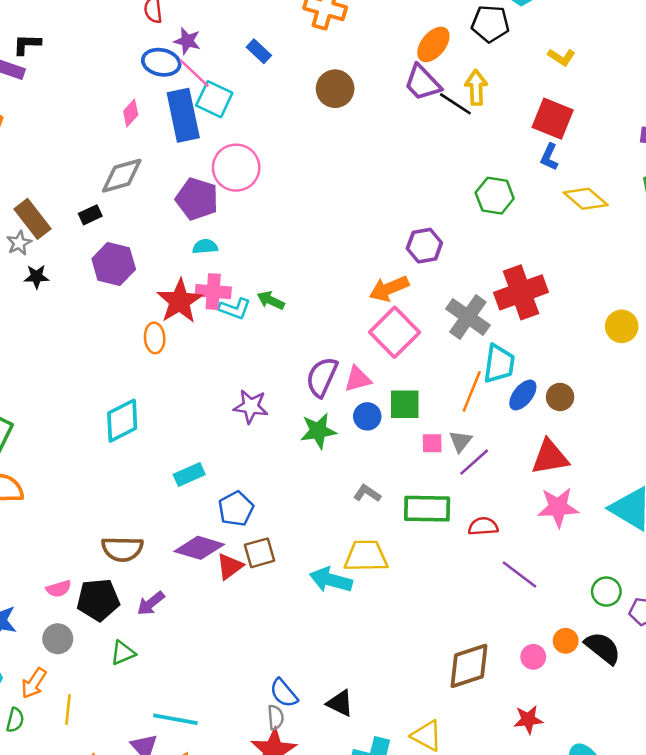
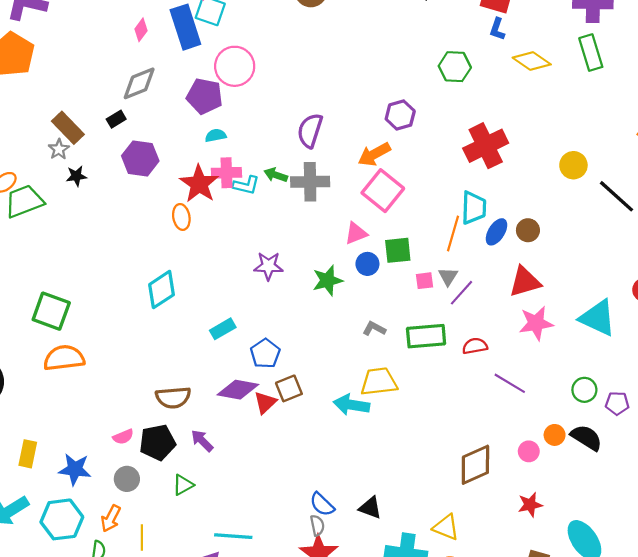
gray cross: (468, 317) -> (310, 182), moved, turned -30
purple semicircle: (322, 377) -> (310, 131), moved
purple arrow: (151, 603) -> (202, 441), turned 90

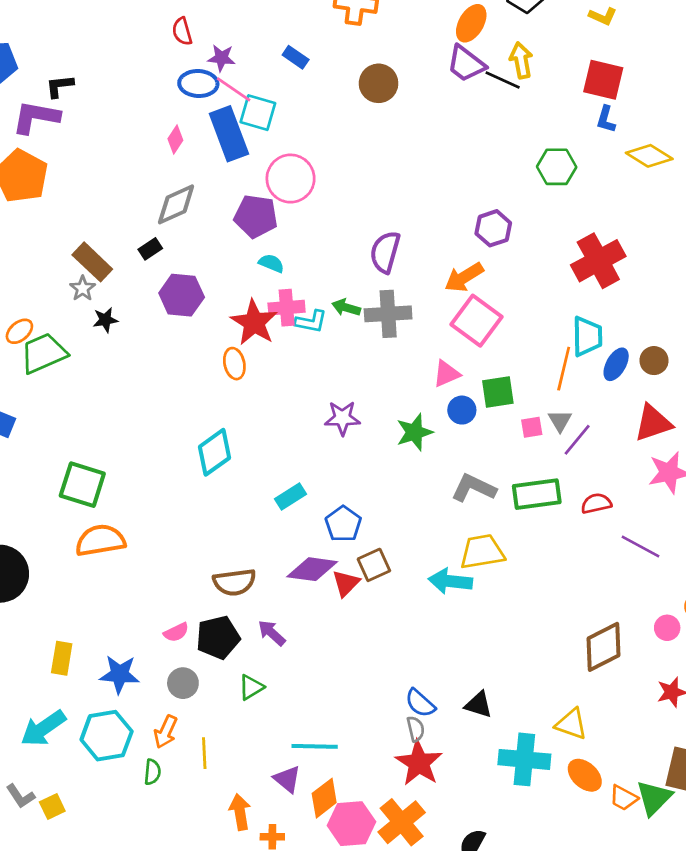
cyan semicircle: (216, 136) -> (271, 263), turned 36
gray L-shape: (374, 329) -> (474, 488), size x1.6

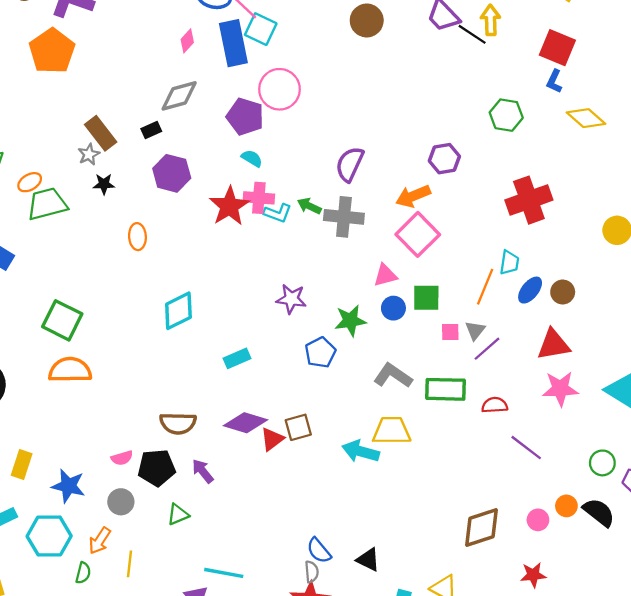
cyan trapezoid: (587, 336) -> (509, 263), size x0.7
orange ellipse: (234, 364) -> (137, 237), moved
blue pentagon: (343, 524) -> (320, 352), moved

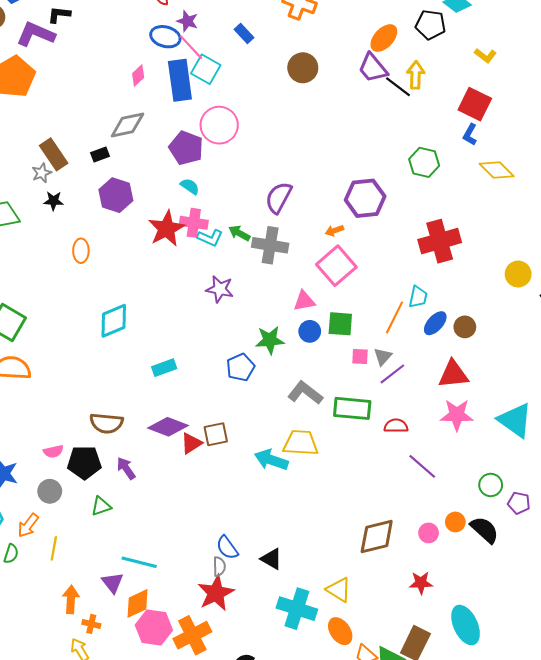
purple hexagon: (444, 159) -> (365, 198), size x1.4
orange arrow: (413, 196) -> (334, 230), size x0.6
purple star: (291, 299) -> (220, 289), moved

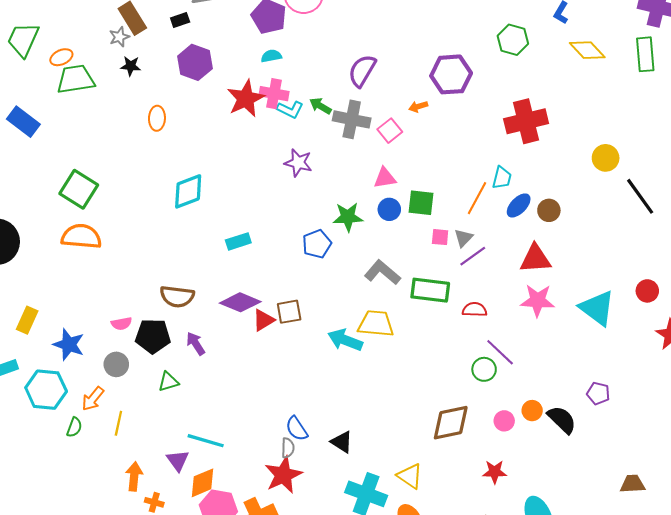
cyan semicircle: (190, 186) -> (271, 56), turned -48
pink square: (336, 266) -> (390, 131), moved, size x0.6
green circle: (491, 485) -> (484, 369), moved

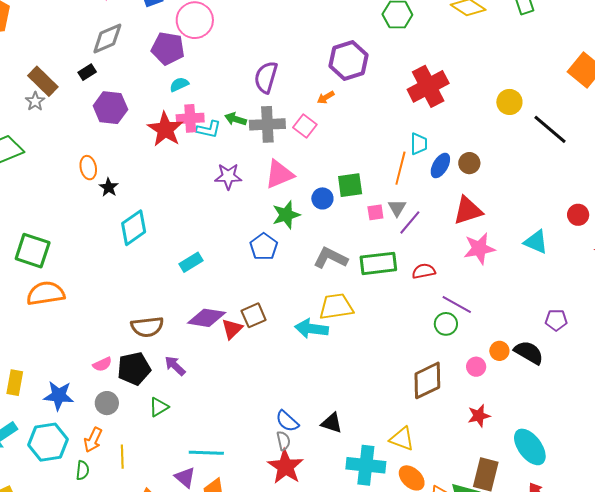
black star: (131, 66) -> (109, 187), moved, turned -30
pink triangle: (385, 178) -> (279, 174), moved, size x1.4
cyan triangle: (597, 308) -> (536, 242), size x0.7

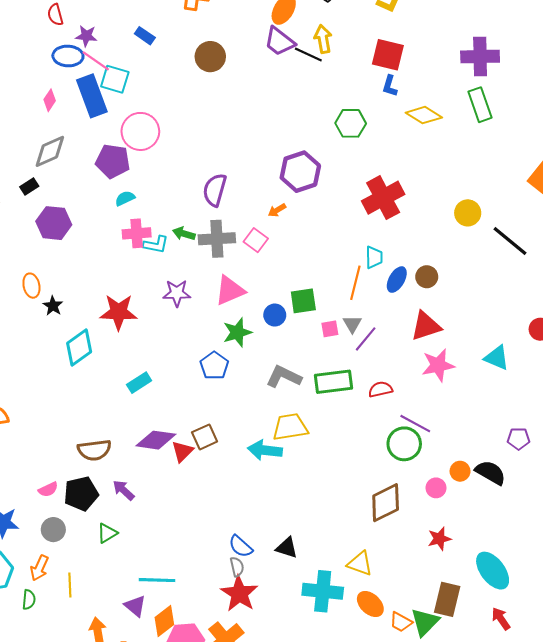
red star: (165, 129) -> (119, 312), moved, turned -30
green circle: (446, 324) -> (404, 444), size x1.4

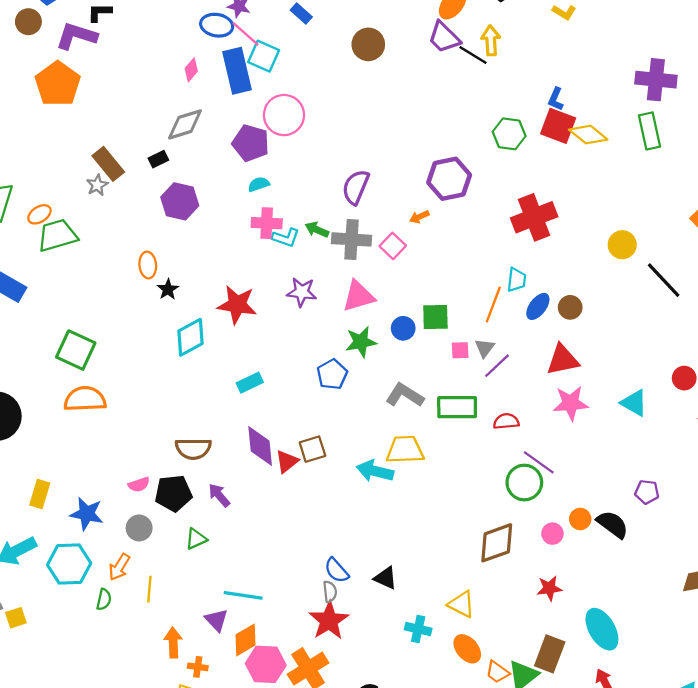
red square: (388, 55) -> (558, 126), moved
purple diamond: (156, 440) -> (260, 446), turned 69
cyan cross: (323, 591) -> (418, 629), size x0.6

